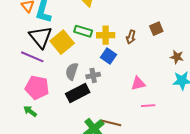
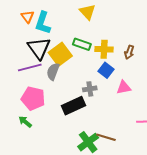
purple line: (32, 57) -> (30, 68), turned -40
gray semicircle: (72, 71) -> (53, 72), moved
pink triangle: (138, 84) -> (124, 87), moved

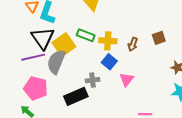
gray semicircle: (53, 72) -> (56, 62), size x1.4
pink triangle: (124, 87) -> (127, 79), turned -42

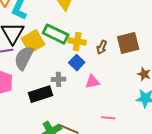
green rectangle: (86, 35) -> (56, 34), size x1.4
brown square: (159, 38) -> (128, 43), size x1.6
pink triangle: (127, 79) -> (92, 82), turned 35

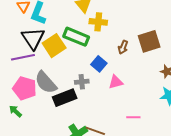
yellow cross: (77, 42) -> (98, 22), moved
gray semicircle: (24, 58) -> (46, 82), moved, turned -65

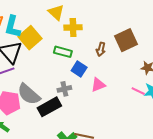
green rectangle: (76, 37) -> (63, 52), moved, size x0.7
yellow square: (54, 46) -> (30, 38), moved
pink line: (133, 117) -> (138, 91), moved, turned 32

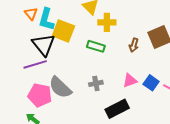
yellow square: (30, 38) -> (63, 31), turned -30
blue square: (79, 69) -> (151, 83), moved
black rectangle: (49, 107) -> (117, 109), moved

